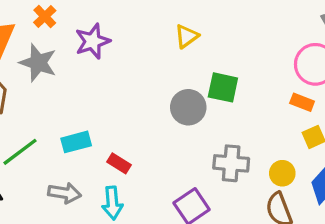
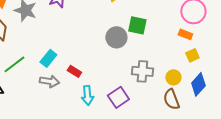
cyan rectangle: (76, 142) -> (48, 58), turned -36
gray arrow: (64, 193) -> (49, 81), moved
cyan arrow: (112, 203) -> (87, 95), moved

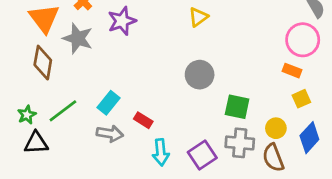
green square: (137, 25) -> (237, 107), moved
gray cross: (142, 71) -> (240, 143), moved

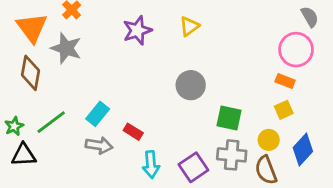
purple star: (122, 21) -> (137, 30), moved
yellow square: (301, 99) -> (284, 110), moved

